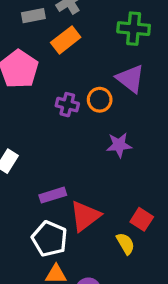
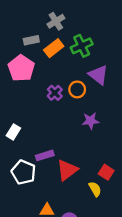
gray rectangle: (33, 16) -> (31, 40), moved
green cross: (134, 29) -> (82, 46), moved, turned -30
purple cross: (67, 105) -> (55, 93), turned 32
white pentagon: (50, 239) -> (23, 172), moved

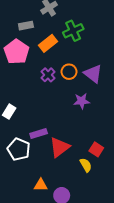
orange rectangle: (54, 48) -> (48, 43), moved
purple triangle: (98, 75) -> (93, 74), moved

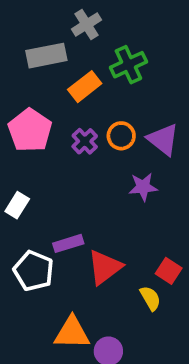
gray rectangle: (26, 26) -> (46, 56), size x1.5
pink pentagon: (17, 52) -> (30, 130), moved
orange triangle: (41, 185) -> (72, 333), size x1.5

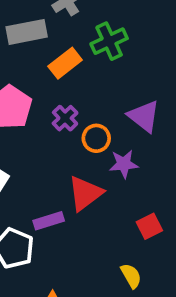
orange circle: (121, 136) -> (96, 138), moved
red triangle: (105, 267) -> (85, 193), moved
red square: (169, 271) -> (149, 226), moved, turned 30

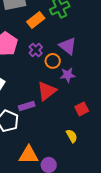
purple triangle: (144, 116) -> (68, 46), moved

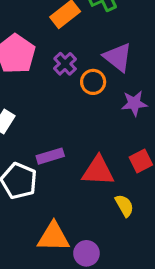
purple star: (68, 75) -> (134, 103), moved
red triangle: (47, 91) -> (98, 171), moved, turned 40

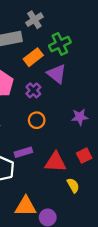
purple triangle: (118, 57) -> (57, 74), moved
orange circle: (93, 82) -> (37, 120), moved

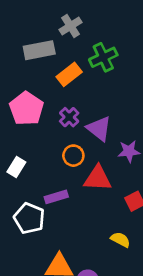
purple triangle: (57, 74) -> (99, 129), moved
red triangle: (55, 162) -> (98, 178), moved
yellow semicircle: (73, 185) -> (120, 240), turned -32

